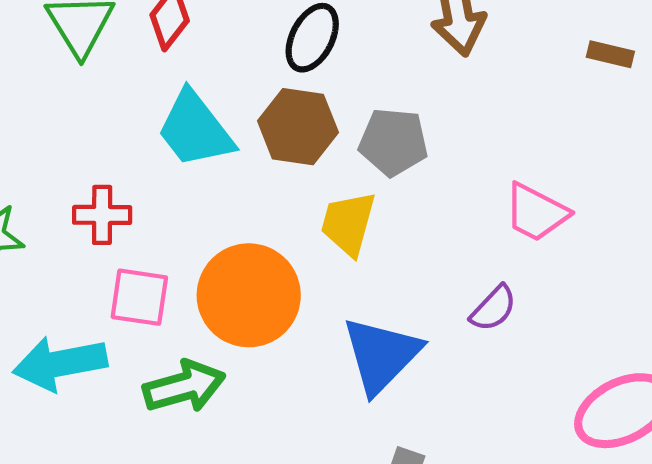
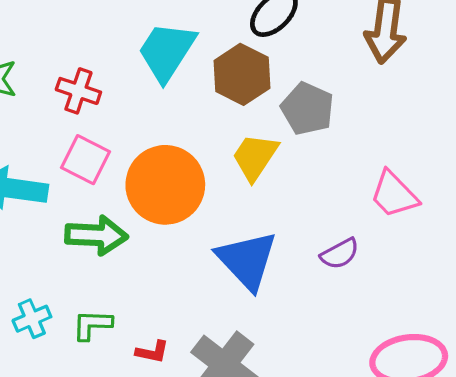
cyan trapezoid: (195, 129) -> (167, 51), turned 52
blue triangle: (381, 355) -> (247, 260), turned -46

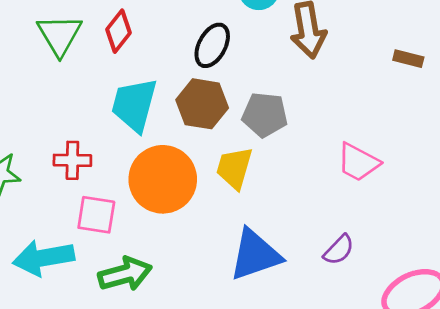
orange circle: (165, 185) -> (163, 179), moved
purple semicircle: (340, 254) -> (339, 250), moved
blue triangle: (247, 260) -> (255, 255), turned -48

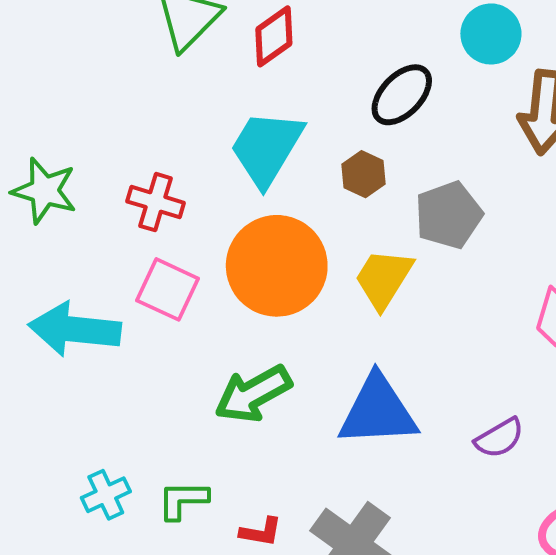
brown hexagon: (202, 104) -> (364, 174), size x0.6
gray pentagon: (265, 115) -> (449, 215), turned 30
green arrow: (125, 274) -> (253, 394), moved, turned 150

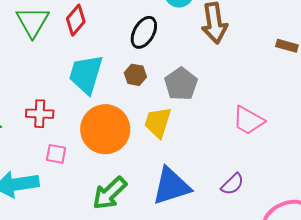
pink square: (167, 289) -> (56, 154), size x0.7

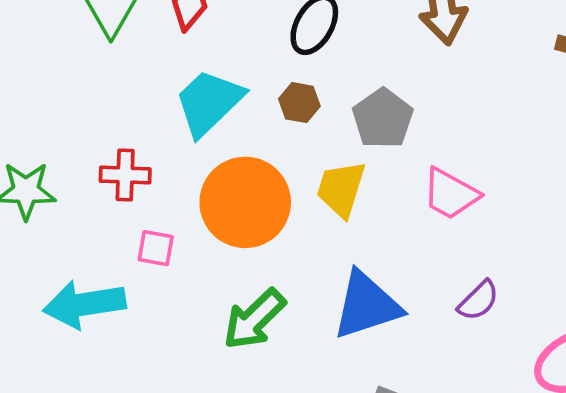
cyan trapezoid: (86, 74) -> (209, 102), turned 30
pink trapezoid: (248, 120) -> (451, 194), moved

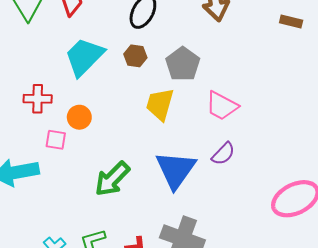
orange circle: (245, 202) -> (79, 117), moved, size x0.5
purple semicircle: (478, 301) -> (223, 154), moved
blue triangle: (367, 305) -> (176, 170), turned -36

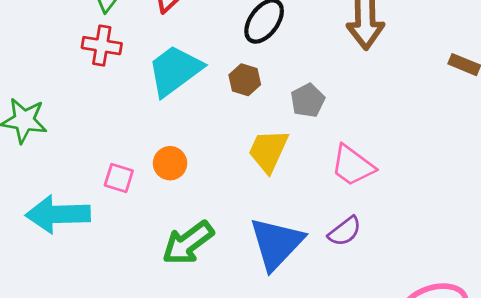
gray pentagon: (183, 64) -> (308, 100), size x0.7
red cross: (38, 99) -> (102, 46), moved
orange circle: (79, 117) -> (170, 163), moved

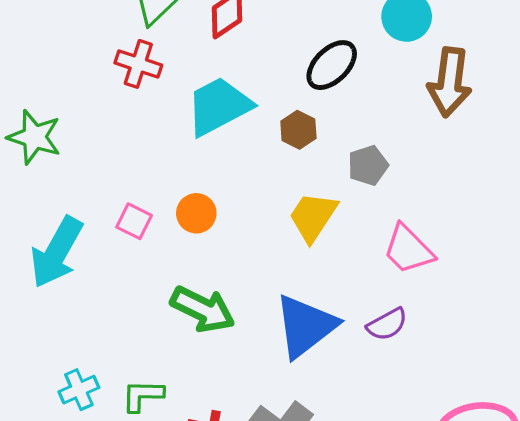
cyan arrow: (58, 214) -> (57, 252), turned -68
green arrow: (188, 243) -> (203, 309), turned -126

